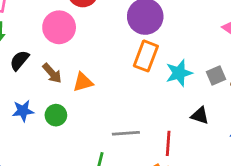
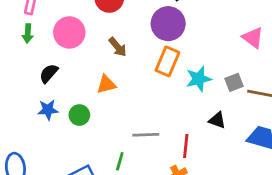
pink circle: (59, 27) -> (69, 32), moved
black semicircle: (19, 60) -> (49, 73), moved
brown arrow: (52, 73) -> (118, 47), moved

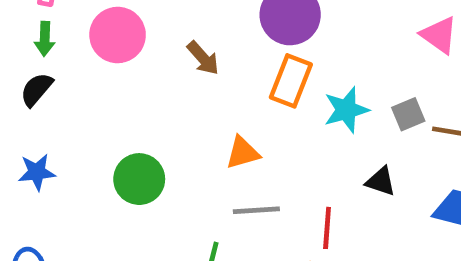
black semicircle: (49, 73) -> (36, 89), moved
orange triangle: (106, 84) -> (243, 153), moved
blue star: (48, 110) -> (37, 172), moved
green circle: (79, 115) -> (139, 179), size x1.4

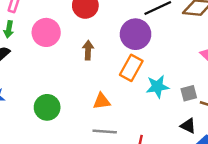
brown arrow: (203, 58) -> (88, 50), turned -144
black triangle: (381, 181) -> (188, 126), moved

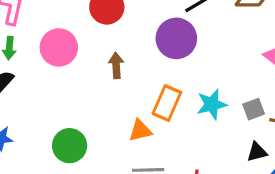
orange rectangle: (131, 68) -> (167, 103), moved
black triangle: (188, 126) -> (257, 152), turned -35

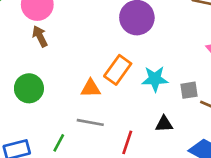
brown arrow: (116, 65) -> (40, 36), moved, turned -35
black triangle: (257, 152) -> (164, 124), moved

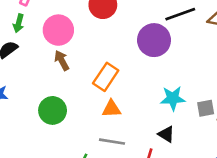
orange rectangle: (118, 70) -> (106, 77), moved
black triangle: (164, 124) -> (166, 134), moved, turned 36

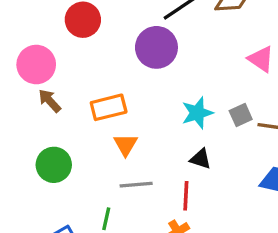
orange rectangle: (106, 77) -> (109, 107), turned 56
orange triangle: (111, 109) -> (126, 145), turned -42

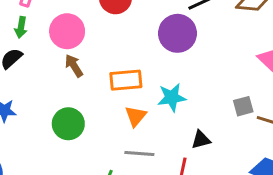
cyan star: (197, 113) -> (172, 97), moved
black triangle: (201, 159) -> (201, 140), turned -42

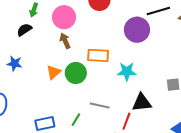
orange triangle: (136, 116) -> (54, 72), moved
green circle: (68, 124) -> (76, 73), moved
black triangle: (201, 140) -> (142, 103), size x1.5

